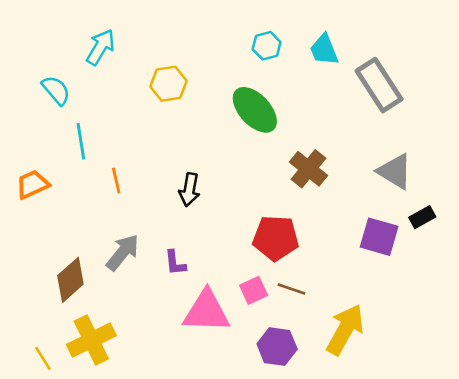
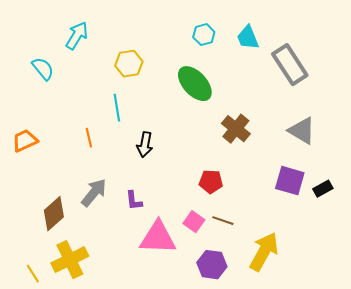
cyan line: (81, 141) -> (117, 108), moved
black rectangle: (422, 217) -> (323, 189), moved
red pentagon: (276, 238) -> (211, 182), size x0.7
pink square: (254, 290) -> (194, 222), turned -30

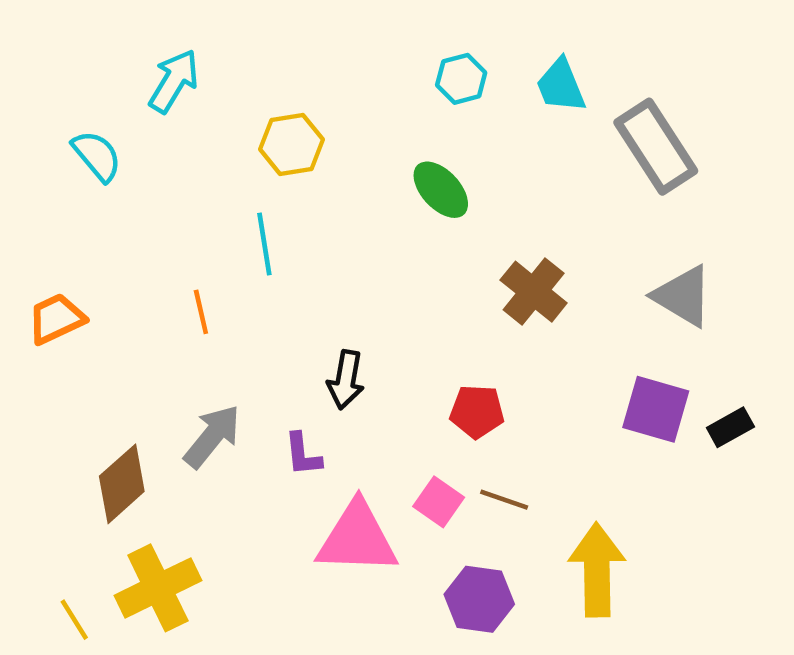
green ellipse: (195, 84) -> (441, 190), size x0.7
black arrow: (145, 145) -> (346, 380), moved
yellow arrow: (264, 252) -> (597, 570), turned -30

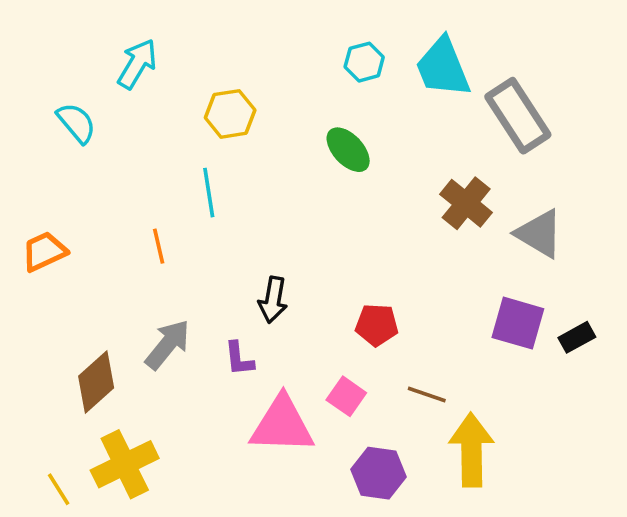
cyan trapezoid: (561, 86) -> (443, 67), size x1.4
brown cross: (534, 292) -> (466, 203), moved
brown line: (504, 500) -> (427, 395), moved

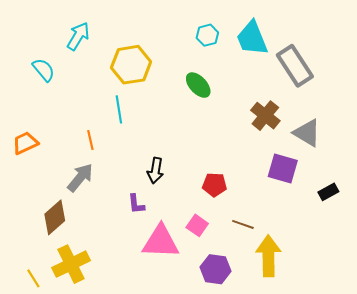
yellow hexagon: (230, 114) -> (131, 65), size x1.4
purple square: (518, 323) -> (283, 168), moved
gray arrow: (168, 344) -> (80, 178), moved

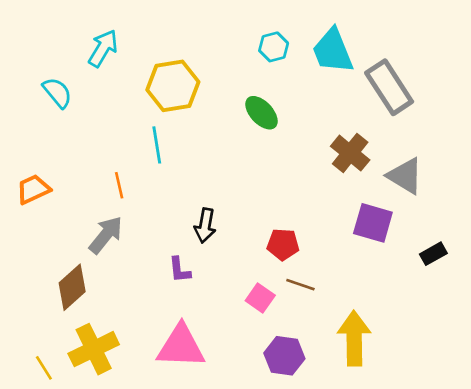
brown line: (243, 224) -> (300, 285), moved
pink triangle: (161, 242) -> (181, 346), moved

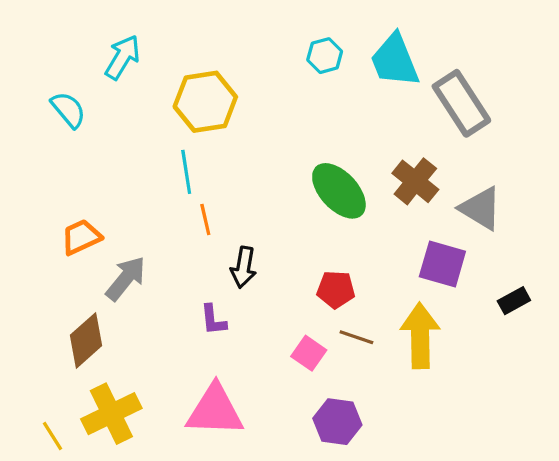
green ellipse: (261, 113) -> (339, 191), moved, size x1.4
orange line: (119, 185) -> (205, 220), moved
orange trapezoid: (33, 189) -> (81, 237), moved
yellow arrow: (354, 338) -> (420, 336), moved

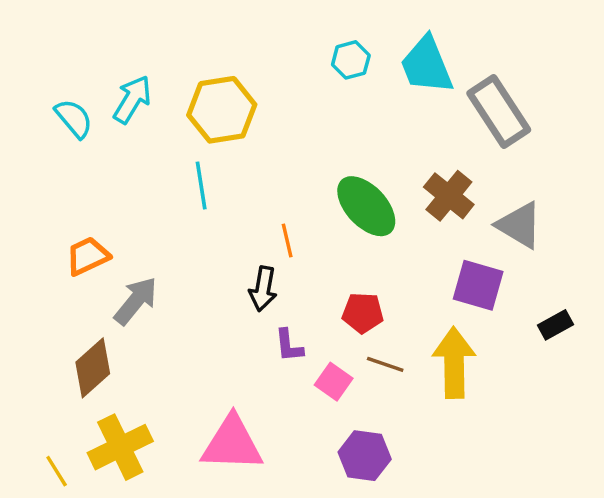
cyan arrow: (123, 57) -> (132, 99), moved
orange line: (205, 220) -> (287, 241), moved
purple L-shape: (213, 320) -> (289, 346), moved

